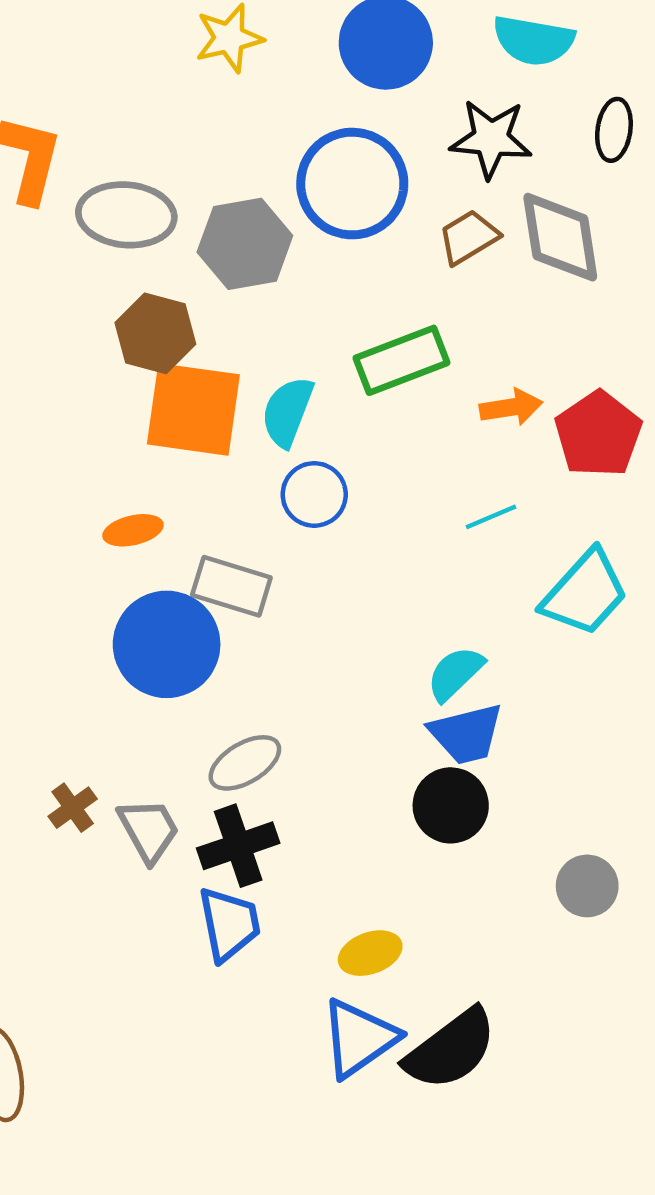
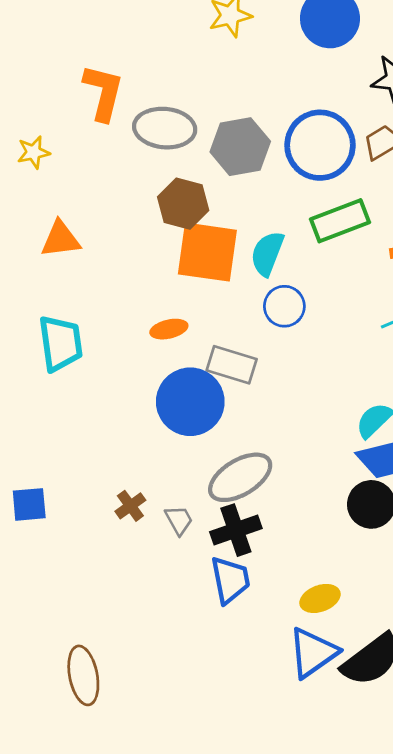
blue circle: (352, 184) -> (320, 145), moved
gray ellipse: (245, 763) -> (240, 477), size x1.4
gray trapezoid: (149, 830) -> (179, 520), size x0.7

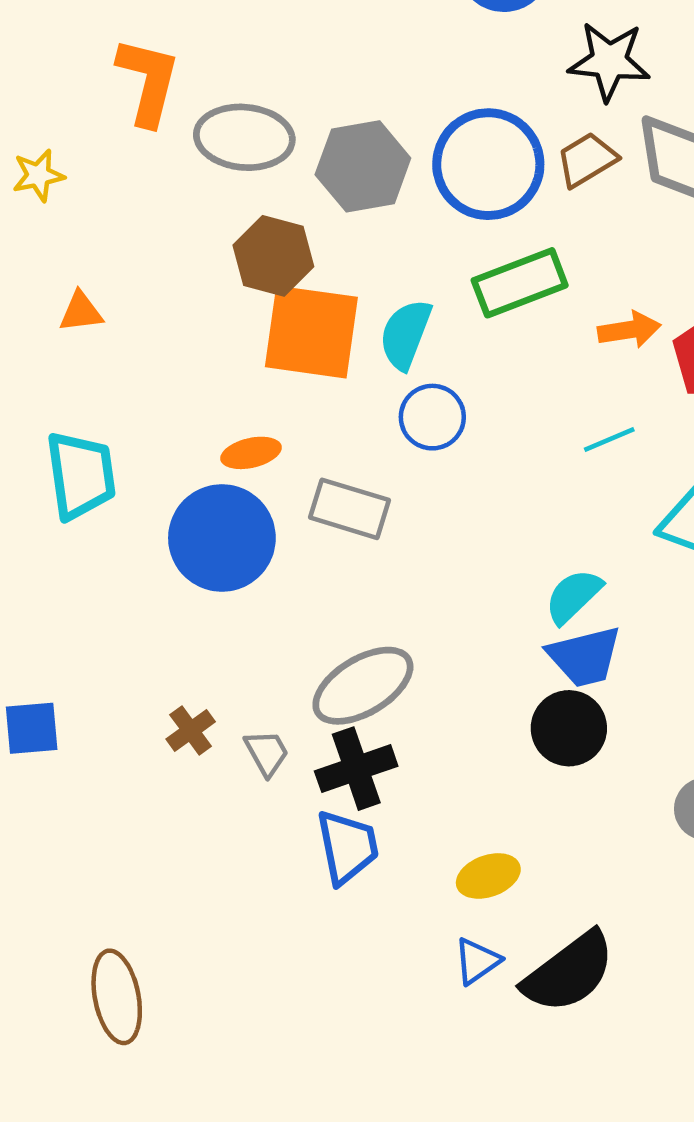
orange triangle: (61, 239) -> (81, 312), size x0.7
blue circle: (190, 402) -> (222, 538), moved
blue triangle: (313, 653) -> (477, 961), size x0.6

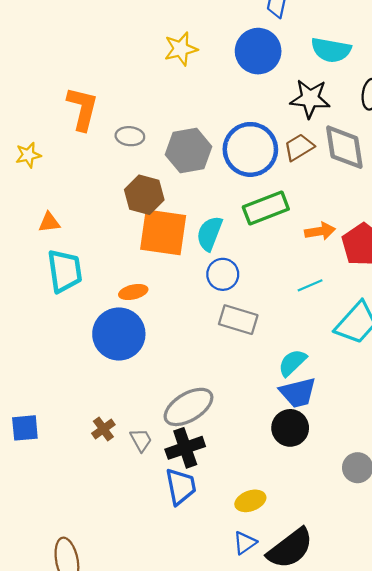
gray ellipse: (244, 137) -> (130, 136), size x0.6
cyan trapezoid: (81, 475) -> (65, 271), moved
gray rectangle: (350, 509) -> (238, 320), moved

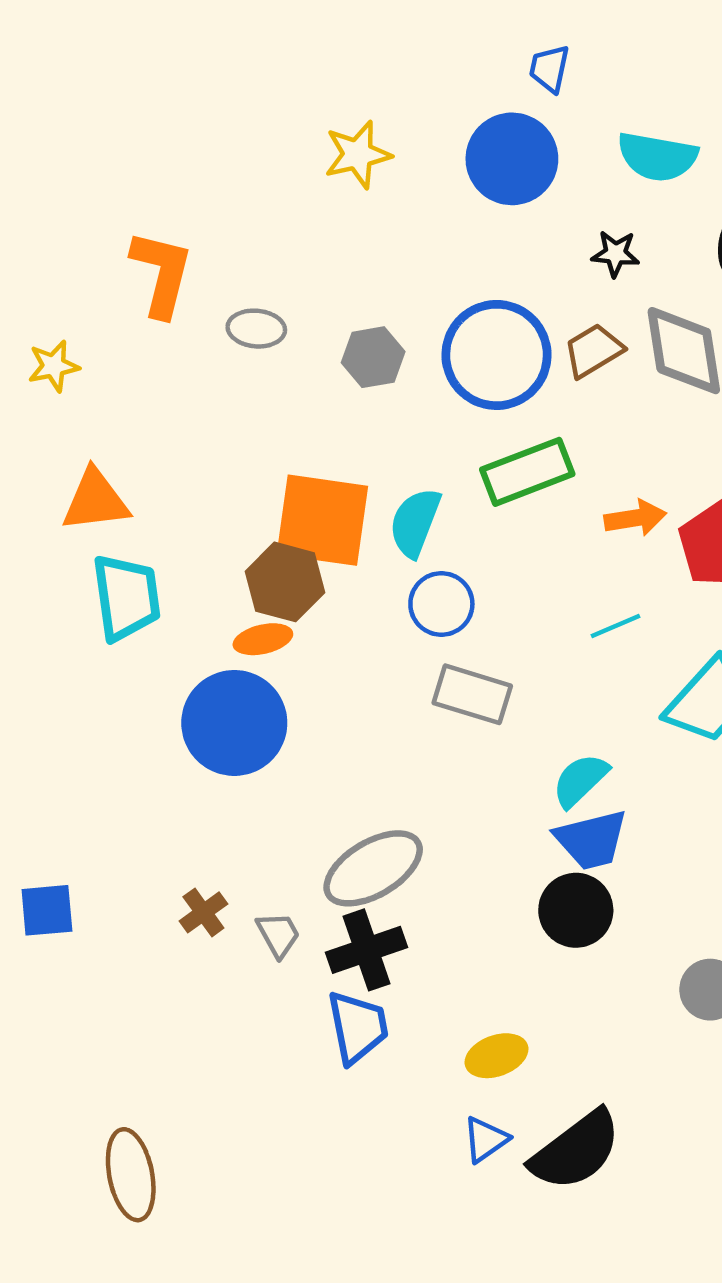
black star: (310, 99) -> (615, 254), size x0.6
gray hexagon: (188, 151) -> (373, 357), size x0.7
brown hexagon: (144, 195) -> (285, 582), moved
orange triangle: (49, 222) -> (95, 500), size x1.6

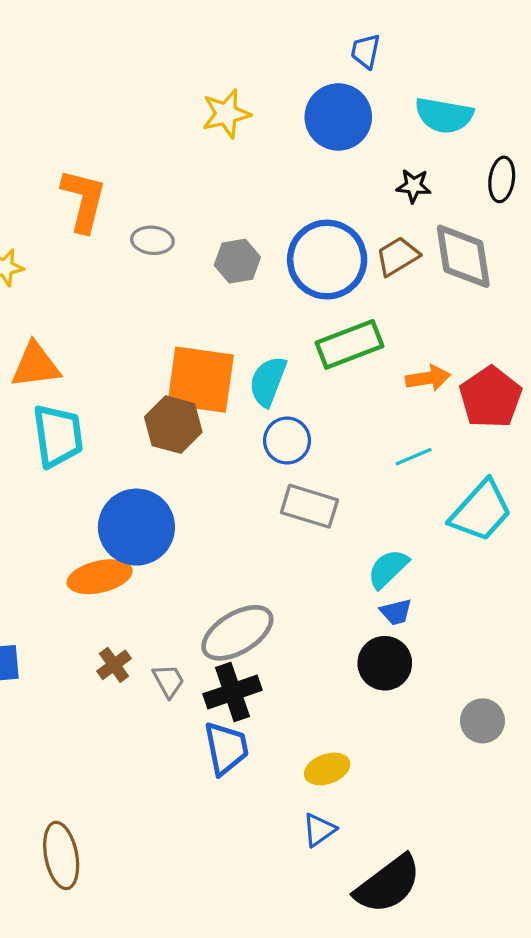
orange ellipse: (263, 639) -> (100, 577), moved, size x1.5
blue trapezoid: (591, 840) -> (396, 612), size x0.6
black semicircle: (576, 1150) -> (388, 884), moved

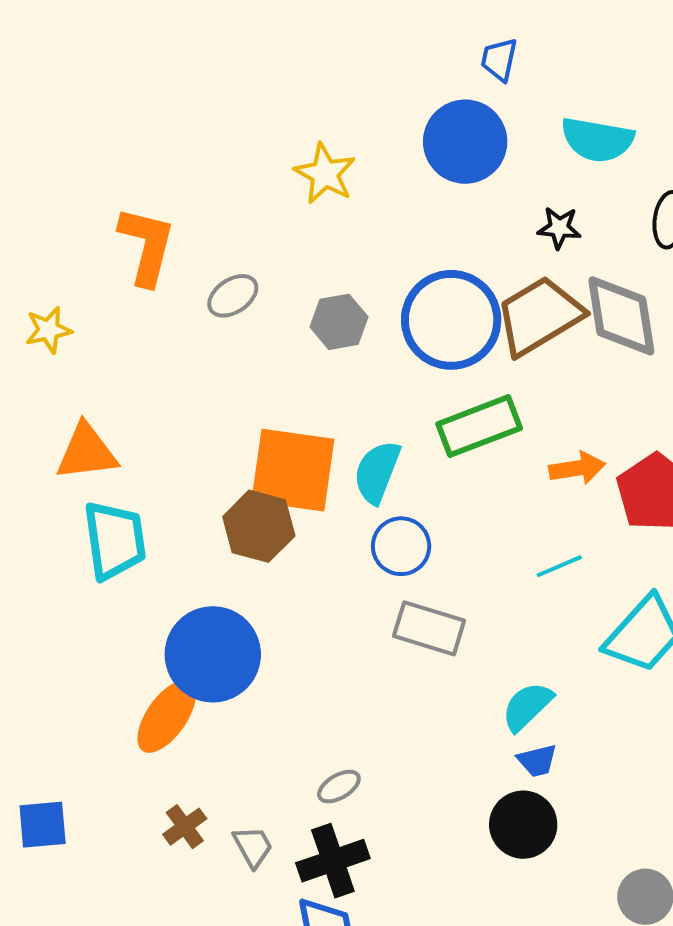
yellow star: (226, 114) -> (325, 174), moved, turned -30
gray ellipse: (152, 240) -> (233, 296), turned -39
brown trapezoid: (398, 256) -> (539, 316), size x1.6
orange ellipse: (100, 577) -> (167, 716), turned -42
gray ellipse: (237, 633) -> (339, 787), size x0.5

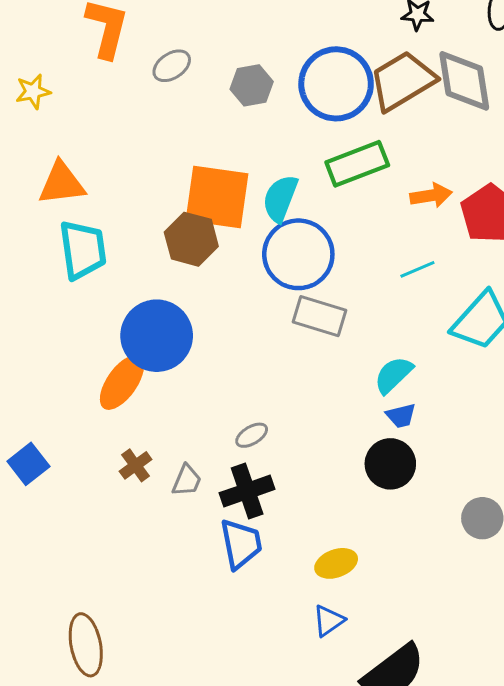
blue circle: (401, 546) -> (298, 254), size x1.6
blue square: (43, 825) -> (28, 464), turned -33
gray trapezoid: (253, 847) -> (187, 480), turned 52

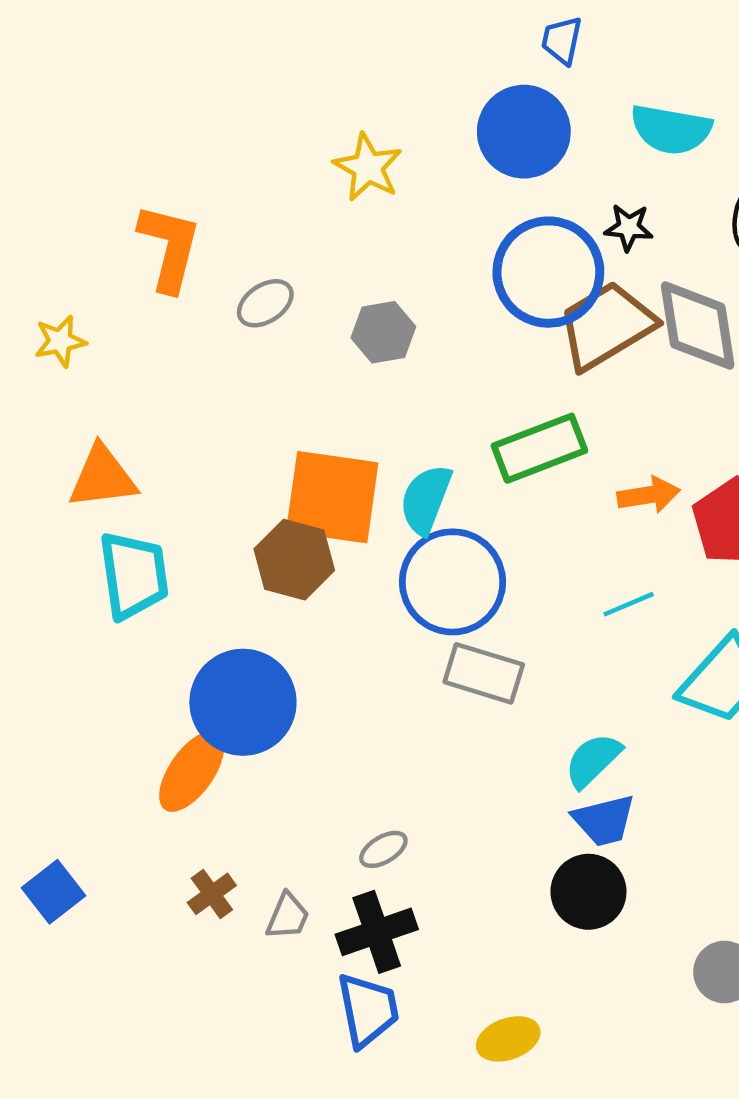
blue circle: (336, 84) -> (548, 272), moved
blue trapezoid: (401, 416) -> (604, 820), size x1.4

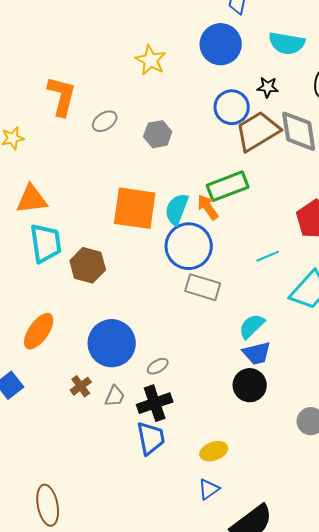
blue circle: (548, 272) -> (232, 107), size x0.7
orange arrow: (649, 495) -> (208, 207), moved, turned -116
brown hexagon: (294, 560) -> (88, 265), moved
blue circle: (243, 702) -> (112, 343), moved
orange ellipse: (192, 771) -> (39, 331), moved

